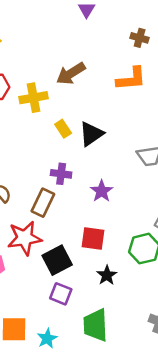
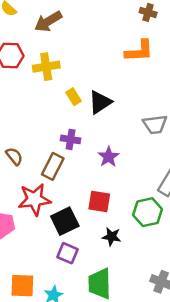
brown arrow: (71, 74) -> (48, 21), moved
black star: (107, 275) -> (112, 237), turned -30

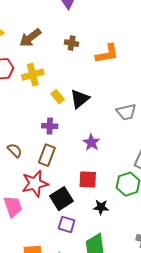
brown cross: (148, 12) -> (72, 43), moved
purple cross: (71, 139) -> (50, 126), moved

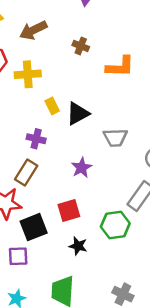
gray trapezoid: (126, 112) -> (115, 137), moved
red square: (88, 180) -> (69, 211), turned -30
purple square: (67, 224) -> (18, 256), moved, turned -30

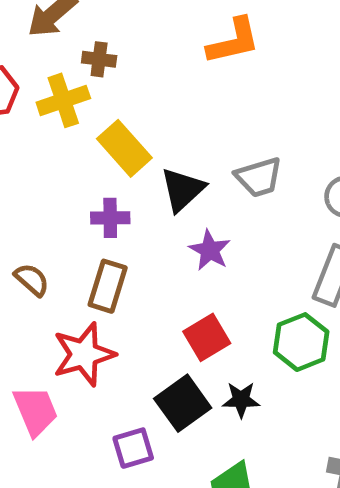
brown cross: (81, 46) -> (99, 59), moved
yellow rectangle: (52, 106) -> (124, 148), size x1.6
black triangle: (78, 114) -> (183, 189), moved
black square: (34, 227) -> (183, 403), moved

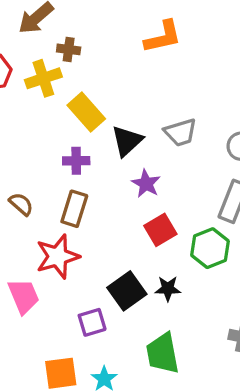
red square: (207, 337) -> (160, 230), moved

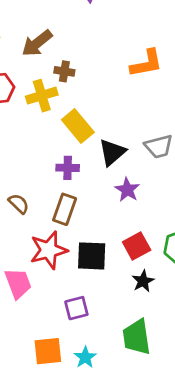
red square: (160, 230) -> (137, 246), moved
black star: (168, 289) -> (143, 281), turned -30
black square: (127, 291) -> (92, 256), moved, turned 36

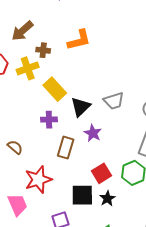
orange L-shape: (146, 63) -> (79, 40), moved
brown rectangle: (65, 209) -> (66, 148), moved
black square: (92, 256) -> (82, 195), moved

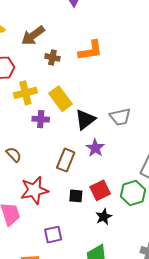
yellow cross: (28, 68) -> (25, 93), moved
purple cross: (49, 120) -> (41, 119), moved
black square: (82, 195) -> (76, 196), moved, size x0.6

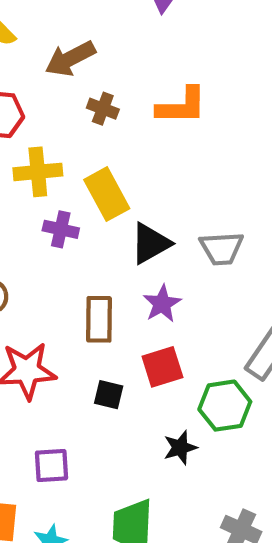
brown rectangle: (66, 160) -> (99, 319), turned -30
red square: (100, 190) -> (162, 367), moved
black star: (104, 217) -> (180, 448), moved

